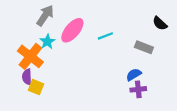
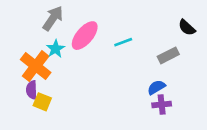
gray rectangle: (144, 47) -> (168, 55), turned -48

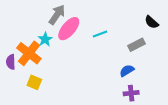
gray arrow: (53, 18) -> (57, 15), moved
purple semicircle: (32, 90) -> (11, 62), moved
purple cross: (162, 105) -> (131, 93), moved

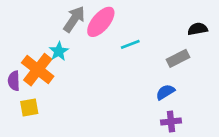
black semicircle: (152, 22) -> (198, 29), turned 128
pink ellipse: (69, 29) -> (101, 22), moved
yellow square: (34, 82) -> (29, 107), moved, turned -32

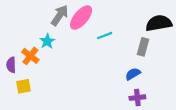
black semicircle: (198, 29) -> (159, 23), size x1.6
gray rectangle: (178, 58) -> (143, 47), turned -48
orange cross: (38, 70) -> (30, 56), size x0.7

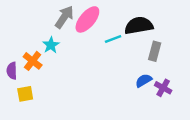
black semicircle: (159, 23) -> (139, 26), moved
purple cross: (137, 98) -> (163, 88), moved, turned 35

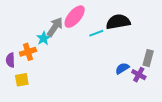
gray arrow: (64, 17) -> (55, 27), moved
gray rectangle: (155, 51) -> (148, 58), moved
orange cross: (33, 61) -> (28, 52), turned 35

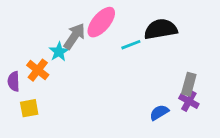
orange cross: (28, 52) -> (38, 70), turned -35
gray rectangle: (148, 58) -> (189, 84), moved
blue semicircle: (122, 68) -> (159, 112), moved

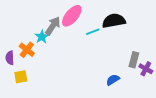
purple cross: (189, 101) -> (146, 69), moved

